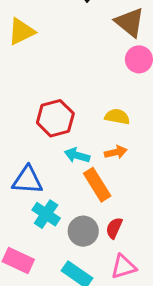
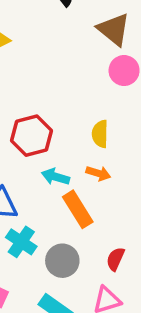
yellow semicircle: (117, 117) -> (100, 134), turned -100
orange arrow: (116, 152) -> (98, 173), turned 30
red semicircle: (114, 228) -> (115, 259), moved

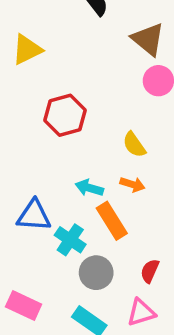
yellow semicircle: (100, 134) -> (134, 145), turned -36
red hexagon: (32, 136) -> (65, 115), moved
cyan cross: (21, 242) -> (70, 240), moved

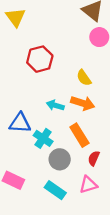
yellow triangle: (27, 50) -> (16, 17), turned -40
orange arrow: (132, 184) -> (83, 103), size x1.5
orange rectangle: (112, 221) -> (79, 135), moved

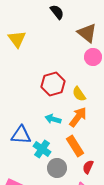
red hexagon: (40, 59) -> (53, 84), moved
orange arrow: (83, 103) -> (78, 117), turned -70

